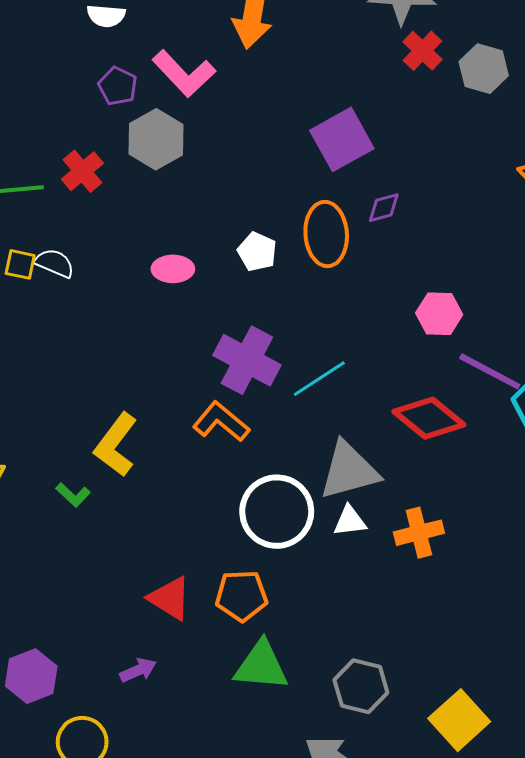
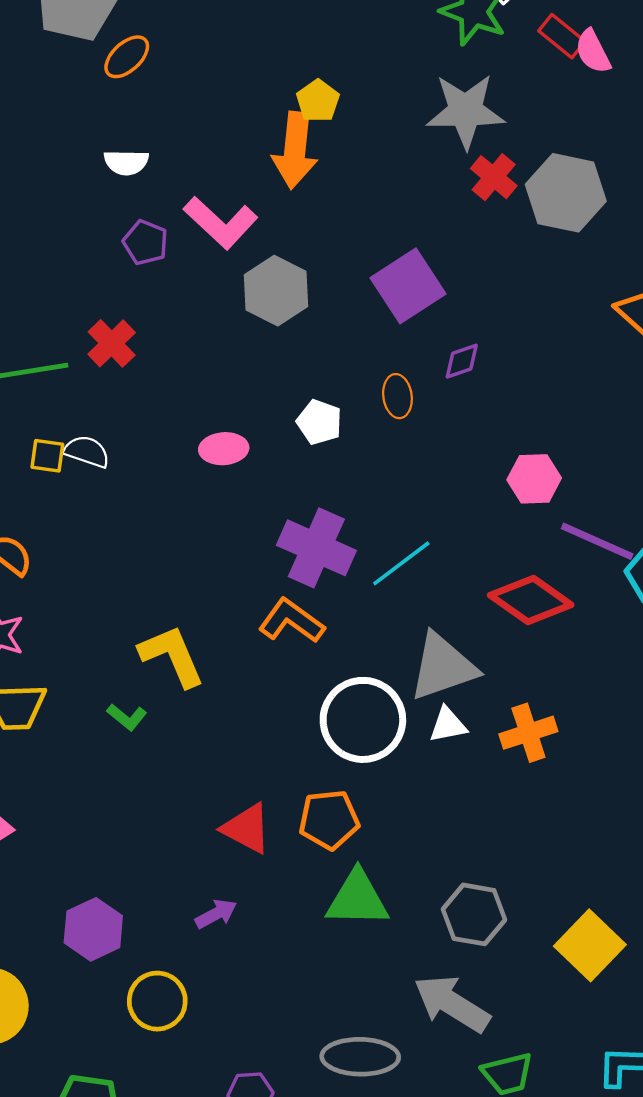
gray hexagon: (484, 69) -> (566, 193), size x1.4
gray hexagon: (156, 139) -> (276, 291), moved
orange ellipse: (326, 234) -> (397, 396), size x0.6
yellow L-shape: (116, 445) -> (172, 656), turned 124

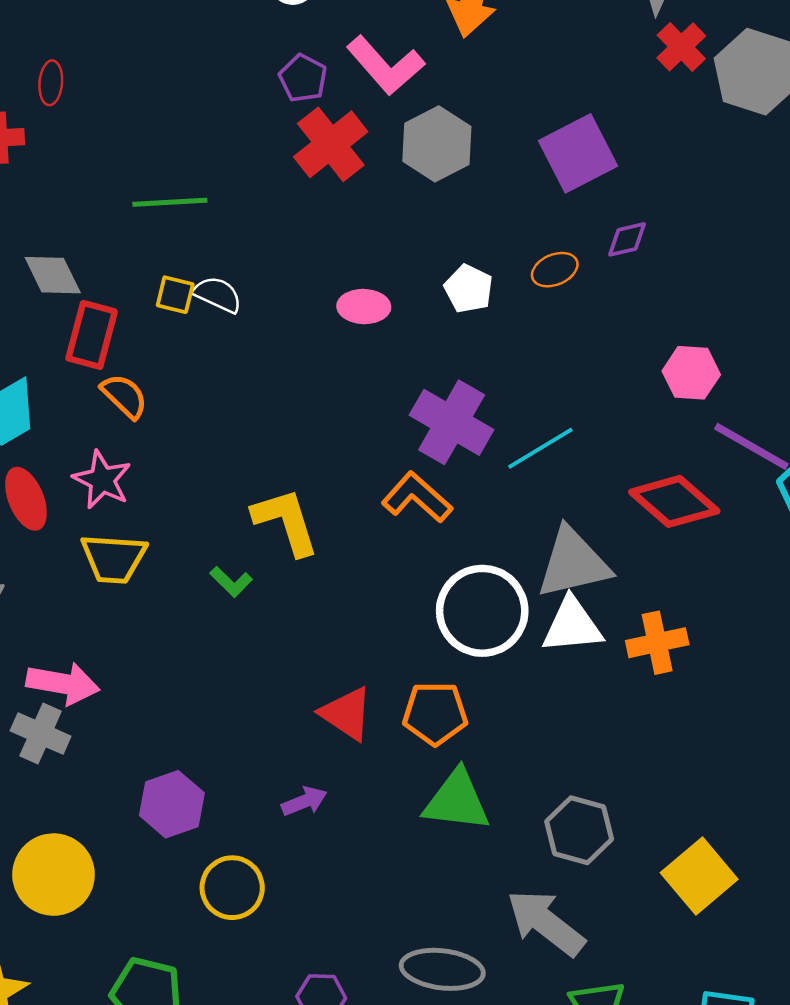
red cross: (112, 343) -> (331, 144), moved, size x1.4
orange ellipse: (397, 396) -> (555, 270), turned 69
white triangle: (448, 725) -> (572, 625), size x1.5

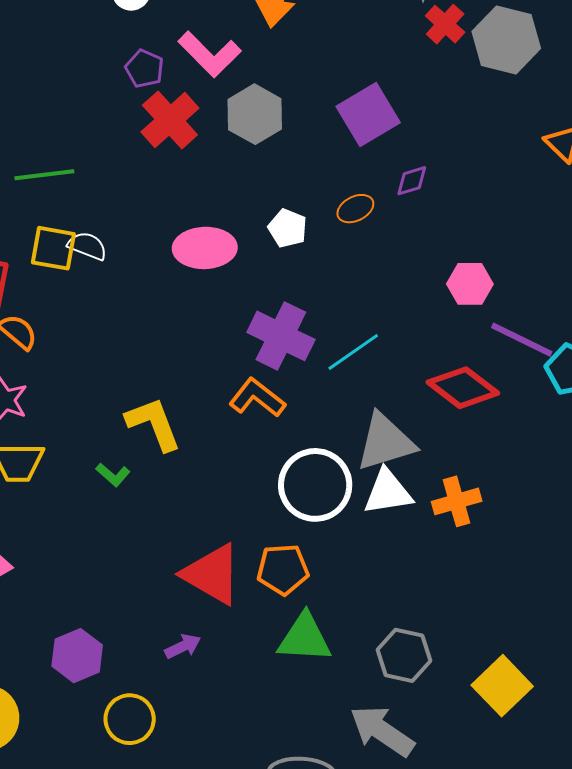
yellow square: (175, 295) -> (53, 248), size x1.5
pink ellipse: (364, 307) -> (205, 248), size x1.5
red triangle: (346, 714) -> (212, 574), size x1.4

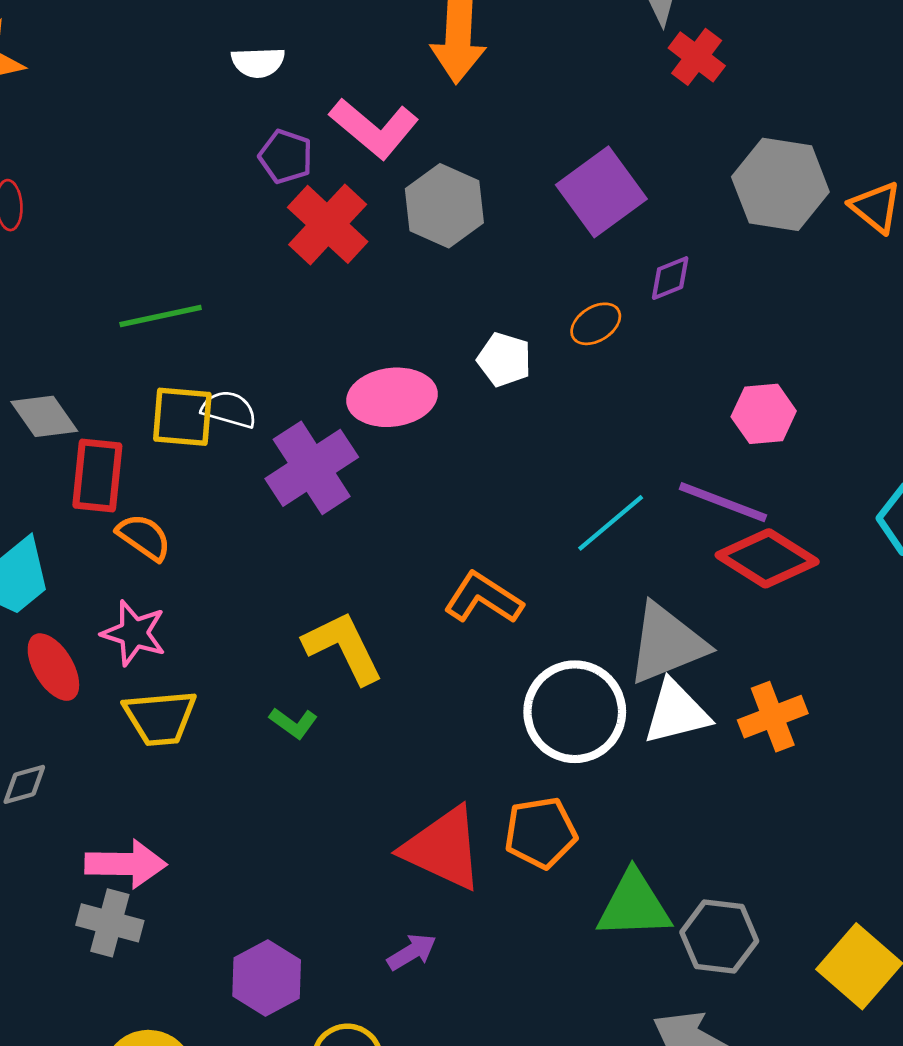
gray hexagon: (506, 40) -> (780, 184), moved
purple cross: (281, 336) -> (312, 468), moved, turned 36
purple line: (522, 340) -> (723, 502), moved
green triangle: (305, 638) -> (634, 905), moved

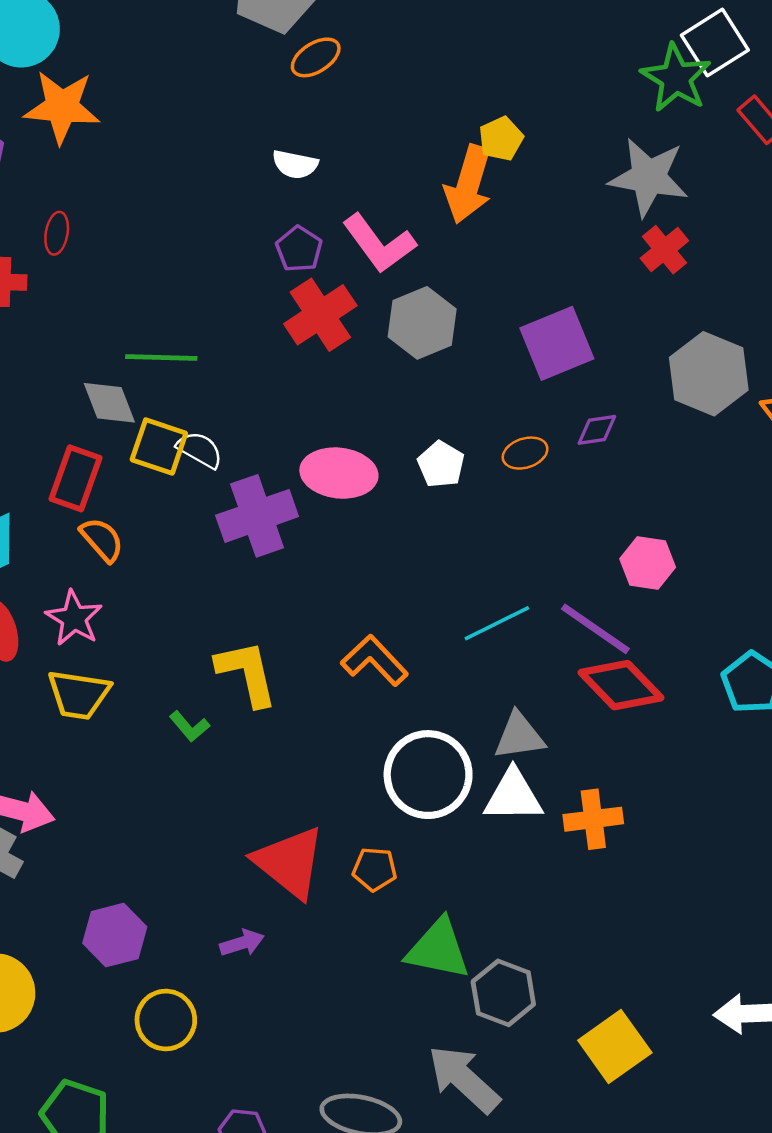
gray diamond: (44, 416) -> (109, 403), moved
gray triangle: (667, 643) -> (519, 736), size x0.7
orange pentagon: (541, 833) -> (375, 869), size x0.7

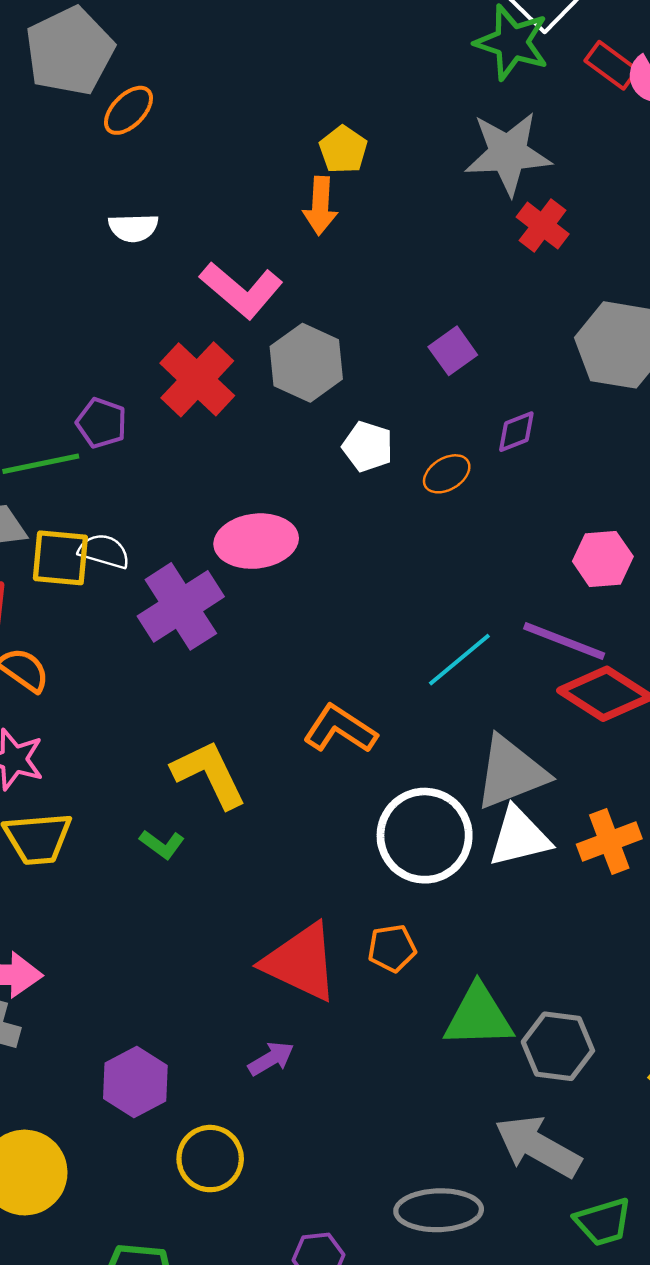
orange arrow: (468, 184) -> (320, 206), size x0.7
purple pentagon: (299, 249) -> (102, 423), moved
purple square: (557, 343) -> (453, 351), size x0.6
white pentagon: (441, 464) -> (368, 447), moved
gray triangle: (519, 736) -> (511, 773), size x1.4

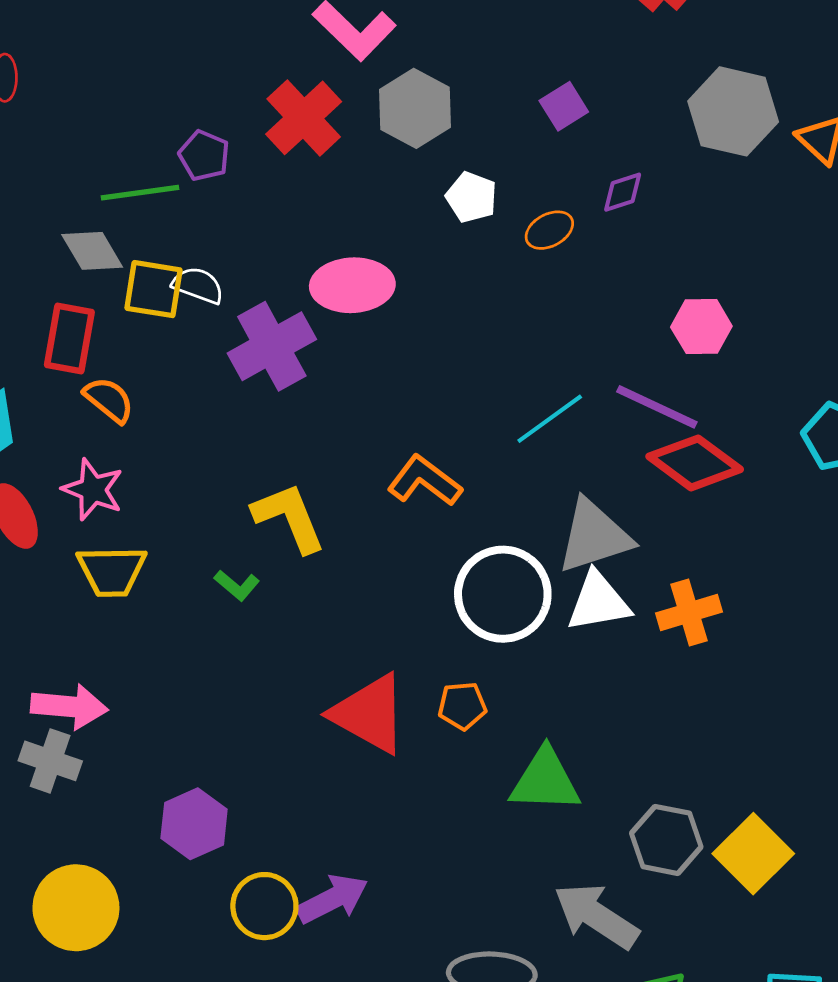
gray hexagon: (558, 1046) -> (666, 840), moved
purple arrow: (271, 1059) -> (332, 899), moved, size x1.5

